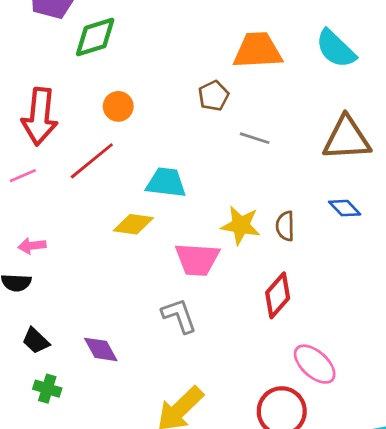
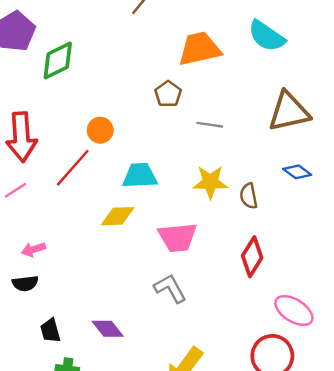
orange circle: (118, 106) -> (100, 130), moved
yellow star: (241, 225) -> (210, 182), moved
black trapezoid: (36, 341) -> (50, 331), turned 40

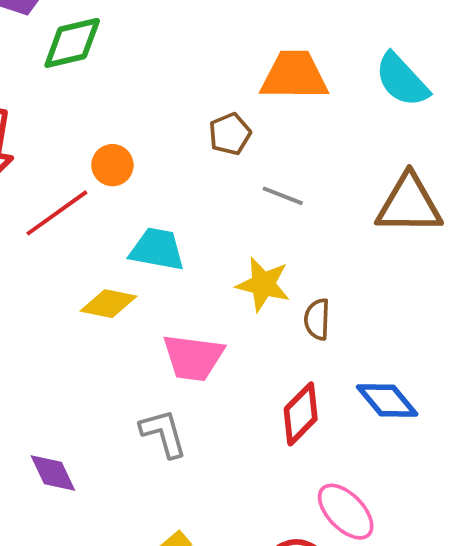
blue diamond: (297, 172) -> (387, 400), moved, size x1.4

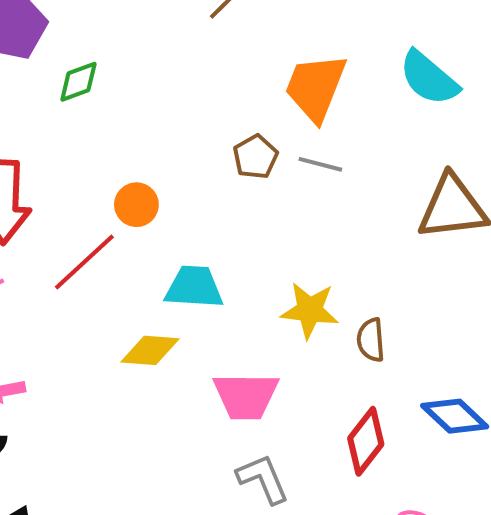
green diamond: (72, 43) -> (78, 82), size x0.7
orange trapezoid: (294, 76) -> (315, 87), turned -62
gray line: (283, 196) -> (320, 164), moved
gray L-shape: (163, 433) -> (263, 479), moved

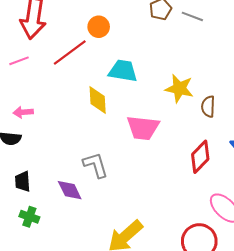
yellow diamond: (150, 350) -> (98, 100), turned 76
gray L-shape: (263, 479) -> (96, 165), moved

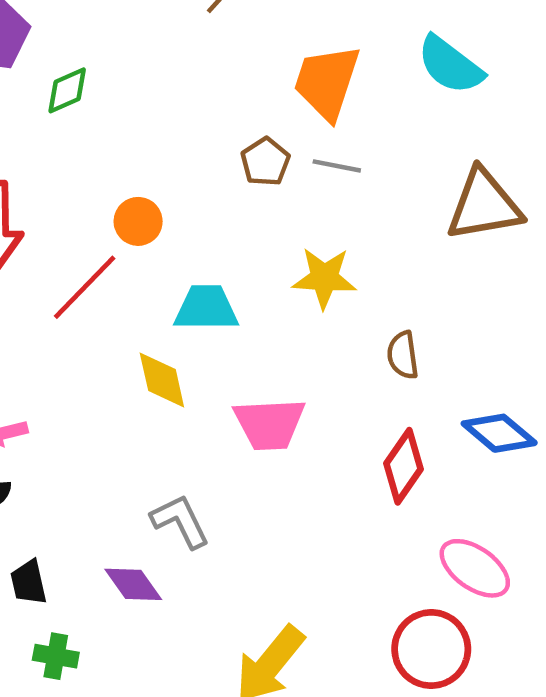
yellow star: (179, 89) -> (324, 278), moved

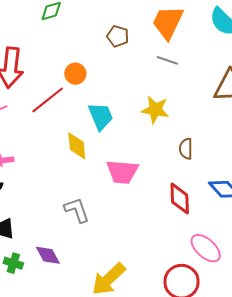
brown pentagon: (265, 162) -> (118, 36), moved, turned -30
cyan trapezoid: (206, 308) -> (101, 116), turned 60
red diamond: (403, 466) -> (180, 198), turned -44
purple diamond: (133, 584) -> (48, 255), moved

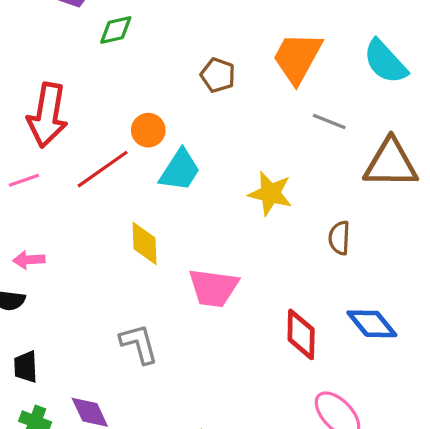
gray line: (167, 60) -> (329, 121), moved
cyan trapezoid: (101, 116) -> (180, 170), moved, turned 52
brown semicircle: (186, 149) -> (339, 238), moved

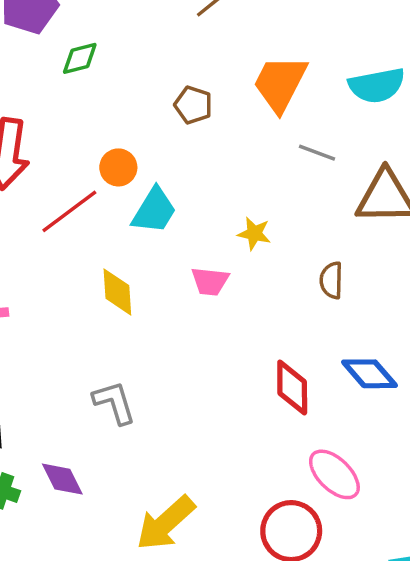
cyan semicircle: (385, 62) -> (377, 85), turned -57
yellow star: (270, 193) -> (254, 233), size x0.7
pink trapezoid: (213, 288) -> (210, 281), moved, size x0.7

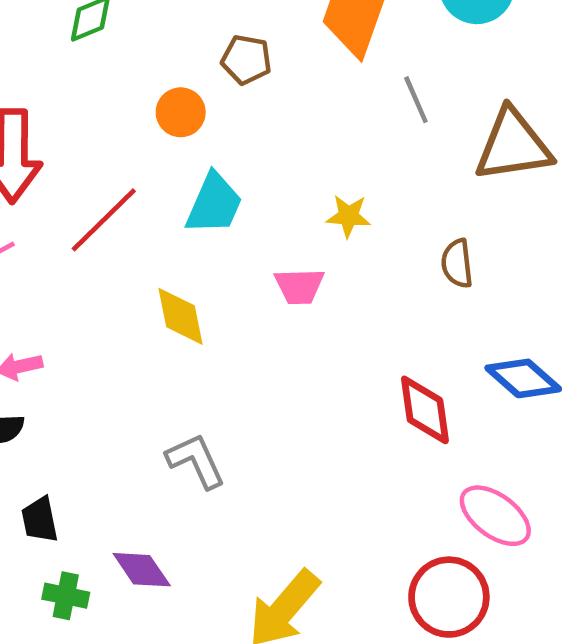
gray line: (317, 153) -> (416, 100), turned 54
orange circle: (118, 167) -> (181, 112), moved

